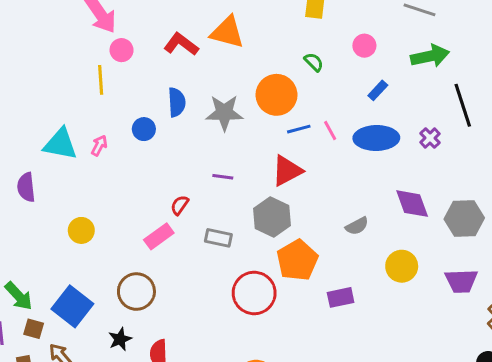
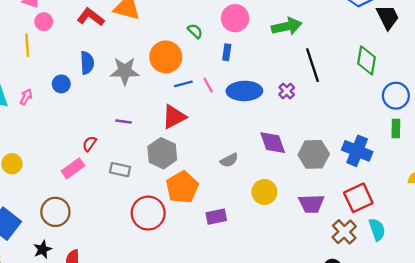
pink circle: (364, 46) -> (235, 18), size x1.5
blue rectangle: (378, 90) -> (227, 52), moved, turned -35

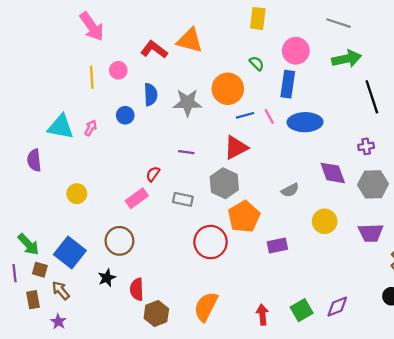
pink circle: (44, 22) -> (118, 70), moved
blue rectangle: (227, 52) -> (288, 84), size x1.6
purple cross: (287, 91) -> (366, 146), moved, turned 35

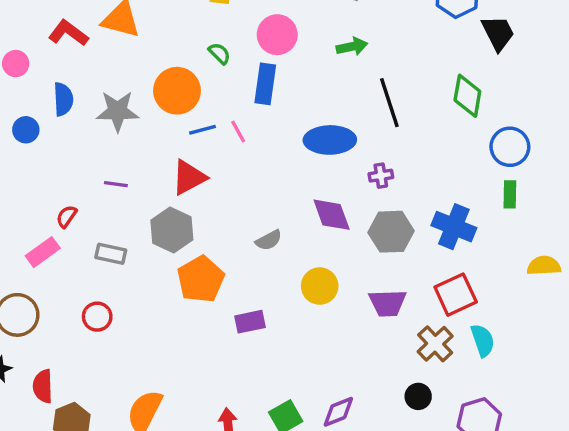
green arrow: (347, 59) -> (352, 47), size x0.7
blue ellipse: (305, 122) -> (330, 140), moved
red circle: (211, 242) -> (97, 317), moved, size x0.6

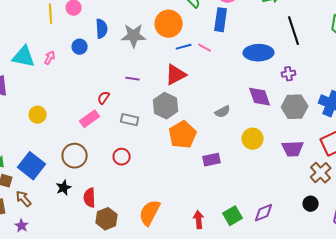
pink line: (238, 131) -> (205, 48), turned -32

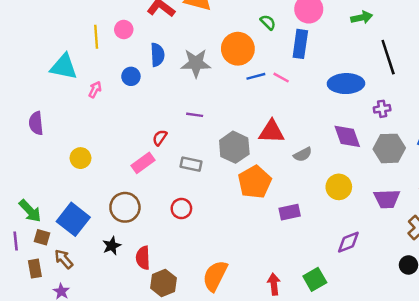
cyan triangle: (24, 57) -> (64, 67), moved
red triangle: (176, 75) -> (272, 132), moved, turned 30
purple diamond: (264, 213) -> (348, 242), moved

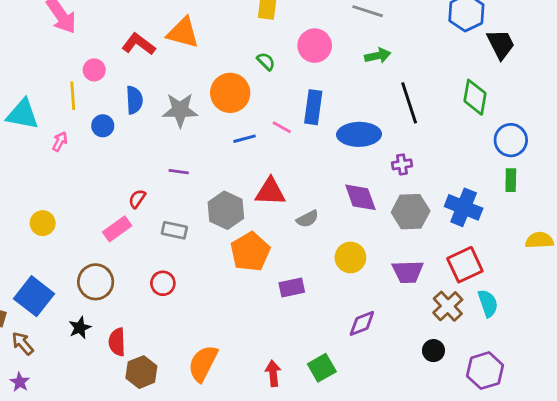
yellow line: (96, 37) -> (73, 96), moved
blue rectangle: (300, 44) -> (313, 107), moved
blue line: (256, 76) -> (244, 139), moved

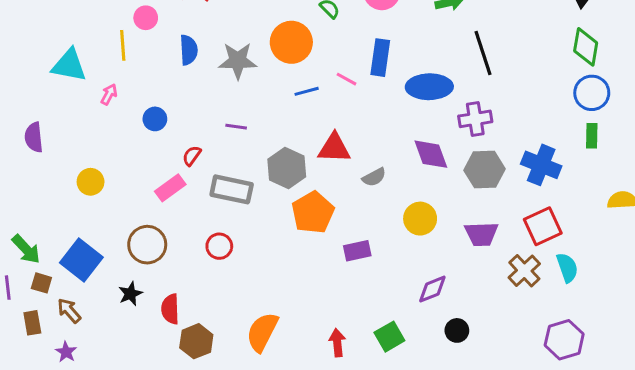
green diamond: (475, 97) -> (586, 47), moved
blue circle: (103, 126) -> (155, 119), moved
purple cross: (402, 164) -> (475, 119), size x1.5
gray rectangle: (174, 230) -> (232, 189), size x1.5
black circle: (433, 351) -> (457, 330), moved

